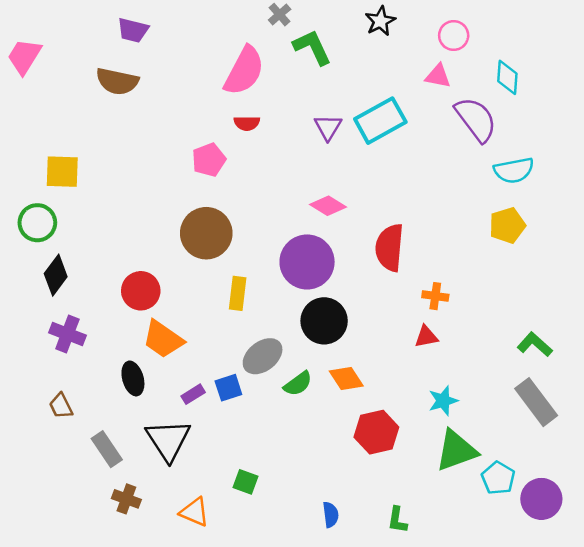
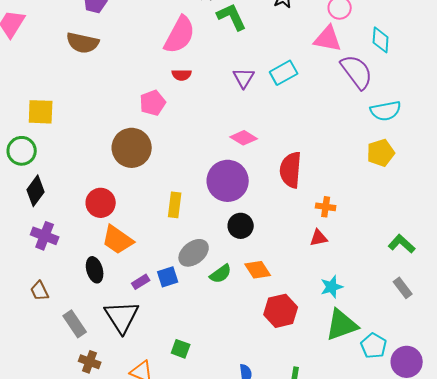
pink triangle: (438, 76) -> (328, 39), size x1.4
cyan rectangle: (380, 121) -> (284, 73), size x0.7
brown circle: (206, 233) -> (132, 148), moved
black circle: (324, 321) -> (241, 226), size x0.7
gray rectangle: (536, 402) -> (403, 288), size x0.6

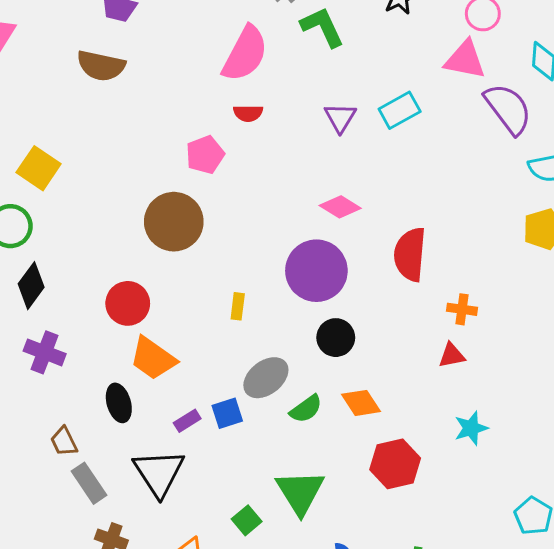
yellow square: (41, 112) -> (39, 168), turned 32
yellow rectangle: (175, 205) -> (238, 306), size x0.7
brown trapezoid: (40, 291) -> (64, 442), moved
green triangle: (342, 325) -> (300, 492), moved, turned -42
green square: (181, 349) -> (247, 520), turned 30

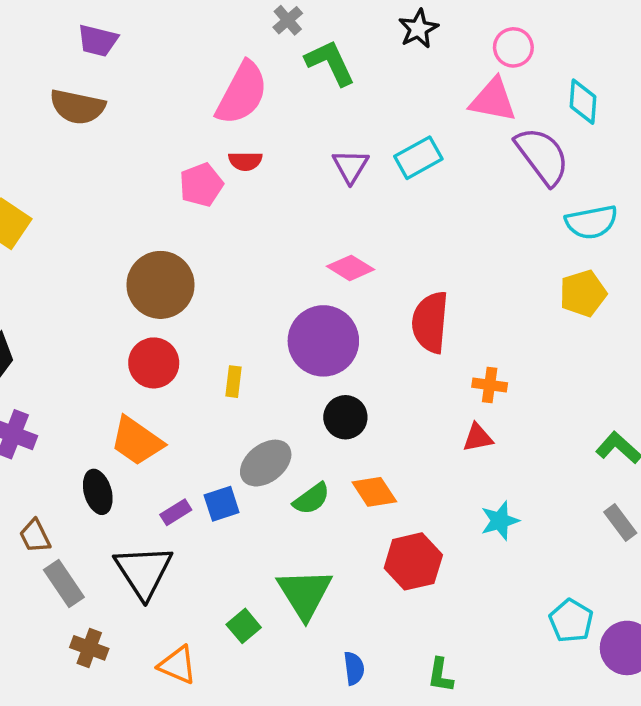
pink pentagon: (205, 155) -> (201, 185), moved
red circle: (128, 303) -> (154, 363), moved

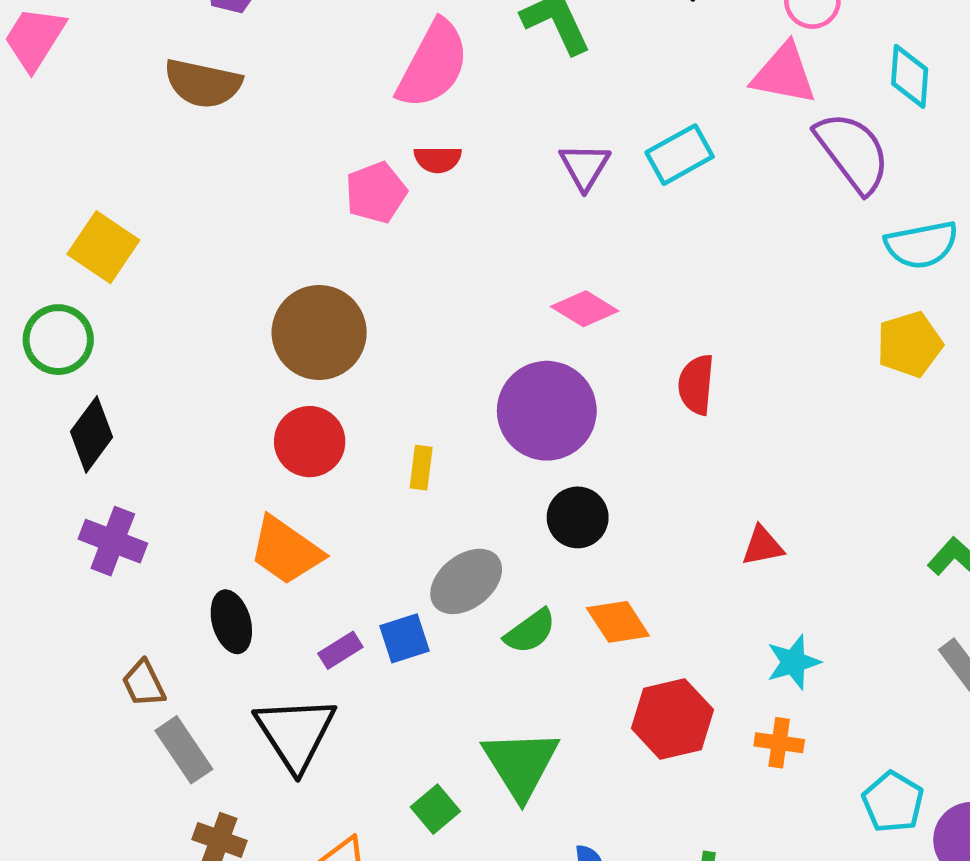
red semicircle: (430, 322) -> (696, 385), size x0.7
orange cross: (490, 385) -> (779, 743), moved

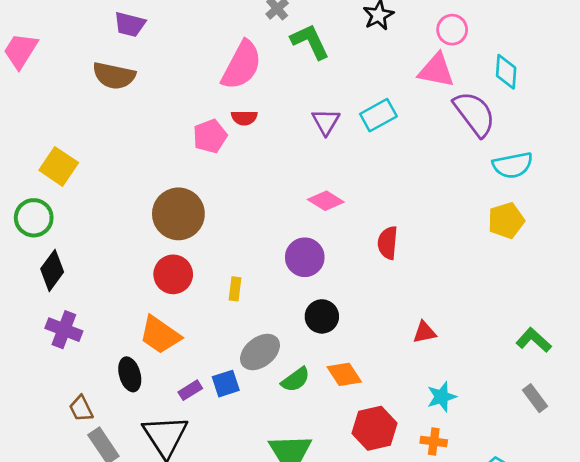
purple circle: (547, 411) -> (305, 257), size x0.7

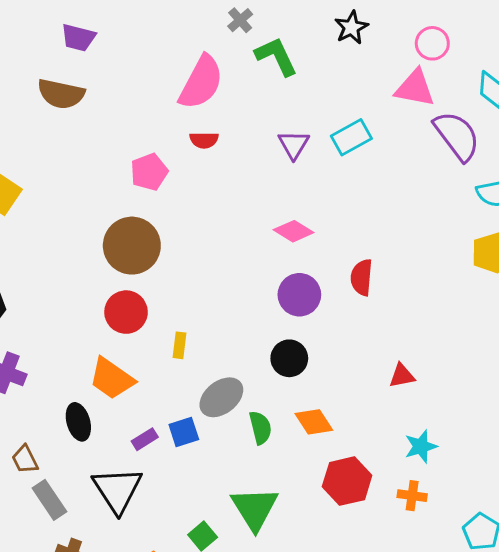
pink pentagon: (210, 136) -> (149, 172), moved
purple circle: (305, 257) -> (299, 295), moved
yellow rectangle: (235, 289) -> (179, 345), moved
green semicircle: (296, 380) -> (260, 428), turned -68

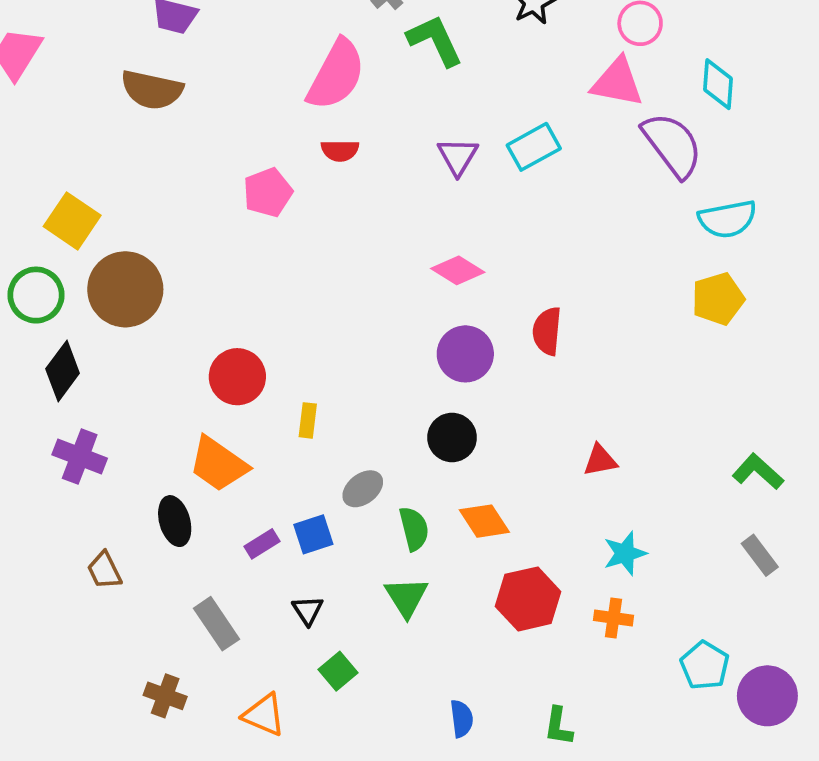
brown circle: (132, 246) -> (125, 289), moved
gray ellipse: (221, 397) -> (363, 489), size x0.7
black triangle: (117, 490) -> (308, 610), moved, size x0.5
gray rectangle: (49, 500) -> (216, 624), moved
green triangle: (255, 509) -> (406, 597), moved, size x0.7

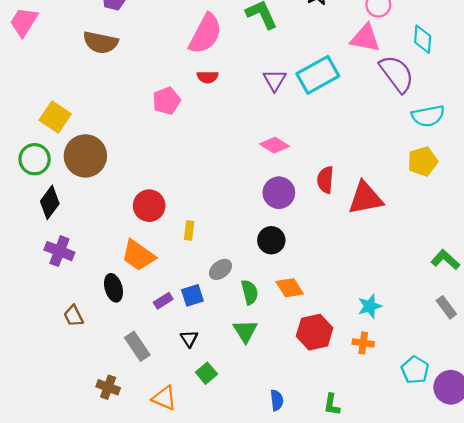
cyan rectangle: (534, 147) -> (318, 75), size x1.4
red triangle: (600, 460) -> (365, 198), moved, size x1.8

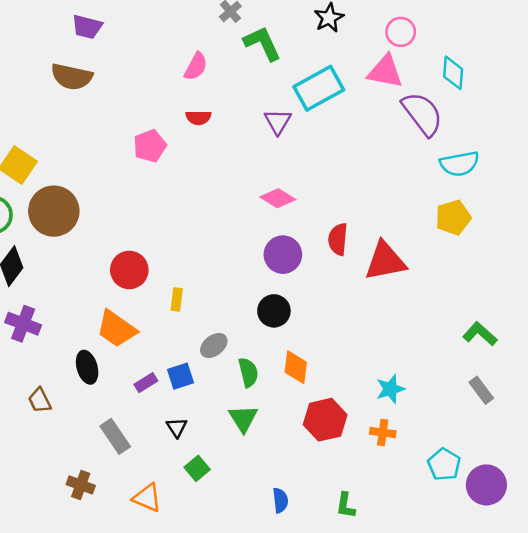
pink semicircle: (205, 34) -> (196, 66), size x0.6
cyan rectangle: (318, 75) -> (319, 88), moved
orange diamond: (290, 288) -> (296, 367), turned 40

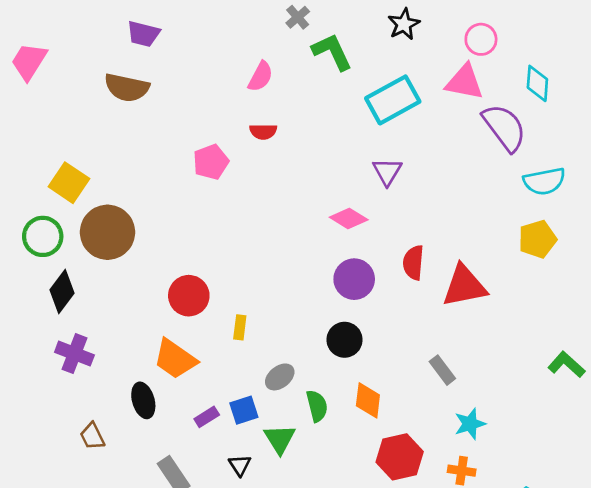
purple triangle: (278, 121) -> (387, 172), moved
gray rectangle: (481, 390) -> (442, 370), moved
green triangle: (243, 418) -> (280, 439), moved

